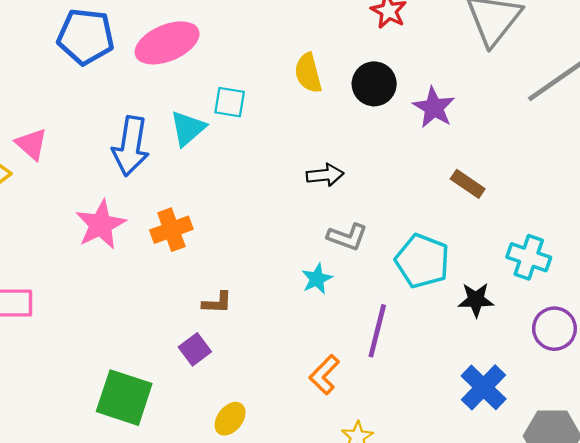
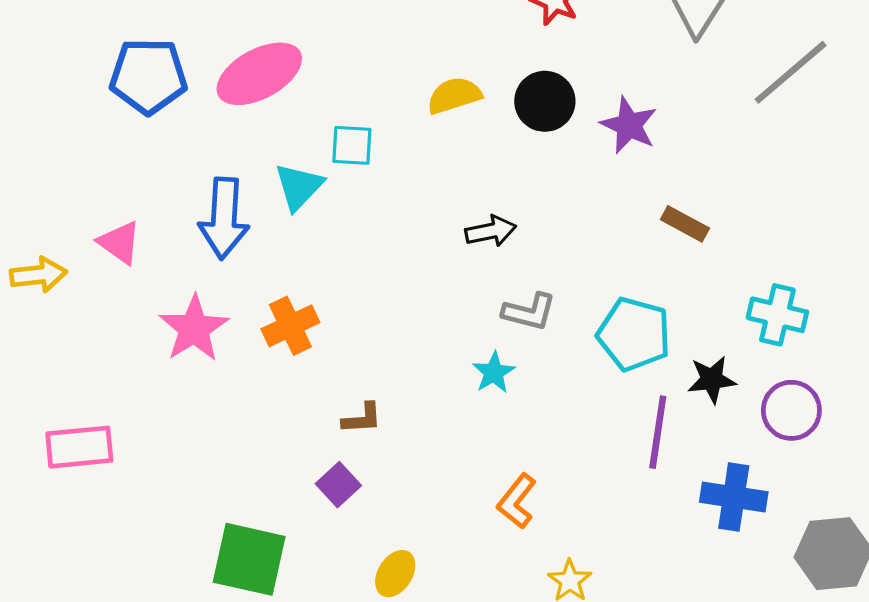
yellow semicircle: (308, 73) -> (454, 96), turned 93
pink triangle: (31, 144) -> (120, 243), moved
purple circle: (554, 329) -> (791, 410), moved
purple line: (377, 331) -> (658, 432), moved
blue cross: (484, 387) -> (734, 497), turned -30

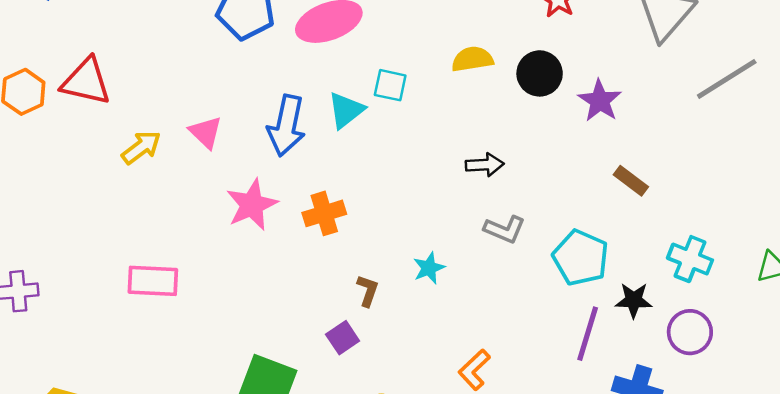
yellow arrow: (38, 275) -> (141, 147), turned -39
cyan star: (494, 373) -> (429, 268), moved
brown L-shape: (362, 418) -> (368, 291), turned -76

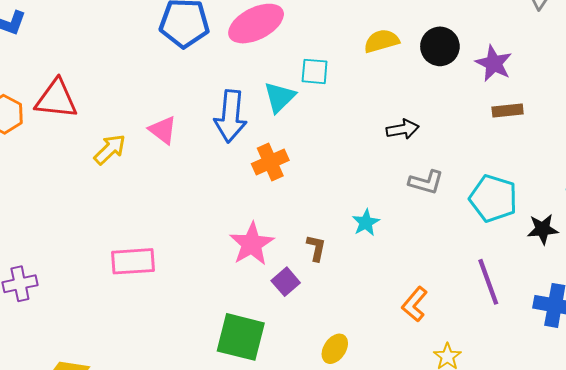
brown rectangle: (631, 181) -> (508, 110), moved, turned -36
pink star: (252, 205) -> (252, 244), moved
orange cross: (324, 213) -> (270, 162), moved
purple line: (588, 334) -> (488, 282), moved, turned -30
purple square: (343, 338) -> (286, 282), moved

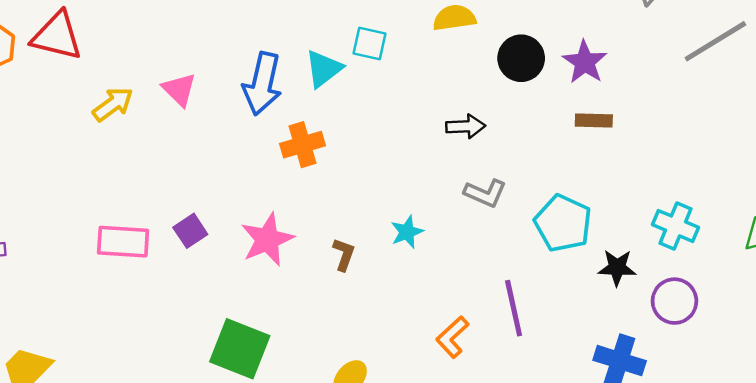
black circle: (440, 46) -> (521, 58), moved
purple square: (286, 282) -> (190, 231), moved
purple line: (488, 282) -> (514, 308), moved

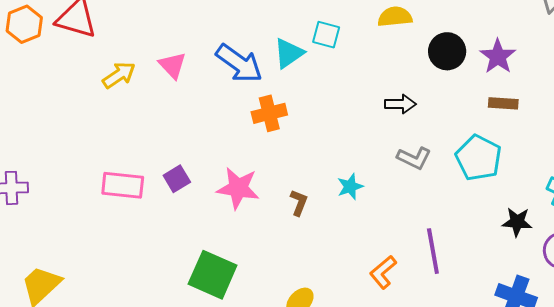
blue arrow: (262, 84) -> (239, 63), turned -69
cyan pentagon: (563, 223) -> (479, 158), moved
pink star: (267, 239) -> (238, 188), turned 30

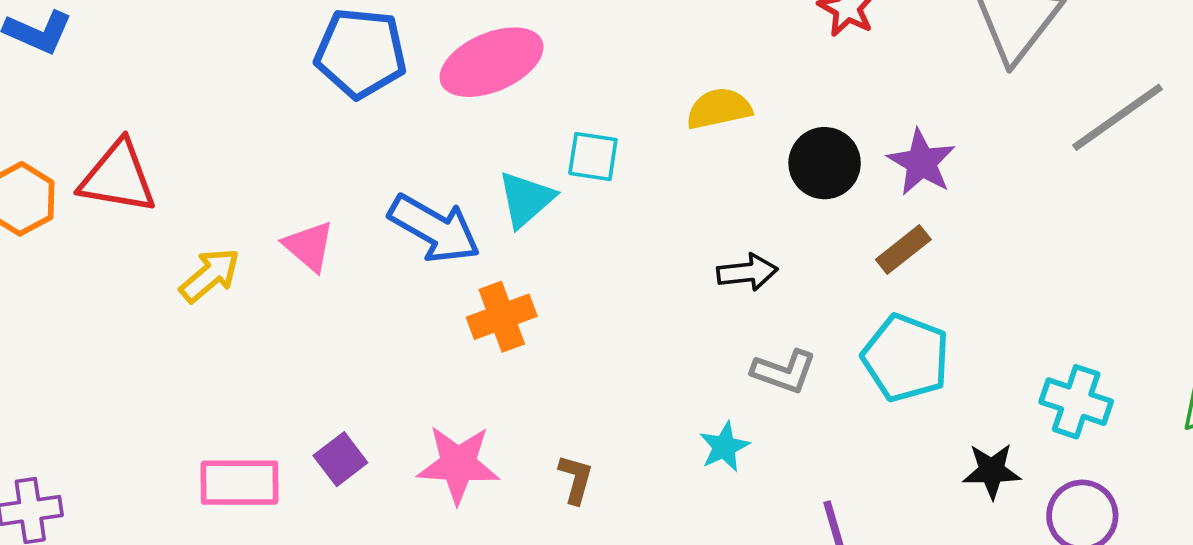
brown rectangle: (503, 103) -> (903, 250), moved, turned -36
cyan star: (350, 187) -> (724, 447), moved

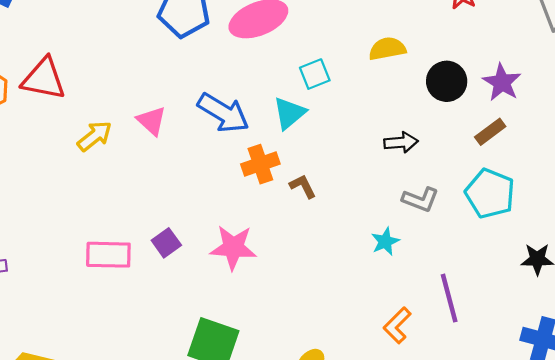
cyan square: (593, 156) -> (315, 74), turned -32
cyan triangle: (526, 199) -> (289, 113), moved
brown L-shape: (576, 479) -> (303, 186), moved, turned -44

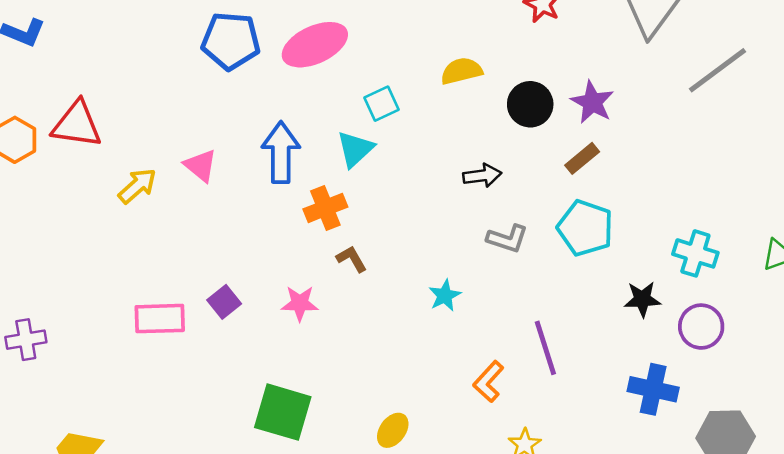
blue arrow: (223, 113) -> (281, 152), turned -118
brown L-shape: (303, 186) -> (352, 259), moved
cyan star: (385, 241) -> (445, 296), moved
pink star: (233, 248) -> (300, 303), size x0.7

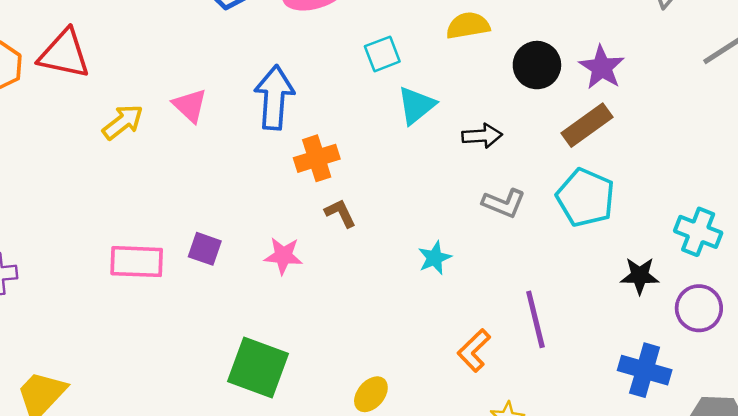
cyan triangle: (355, 149) -> (416, 105), moved
brown rectangle: (582, 158) -> (587, 125), size x1.4
purple square: (224, 302) -> (205, 249), turned -36

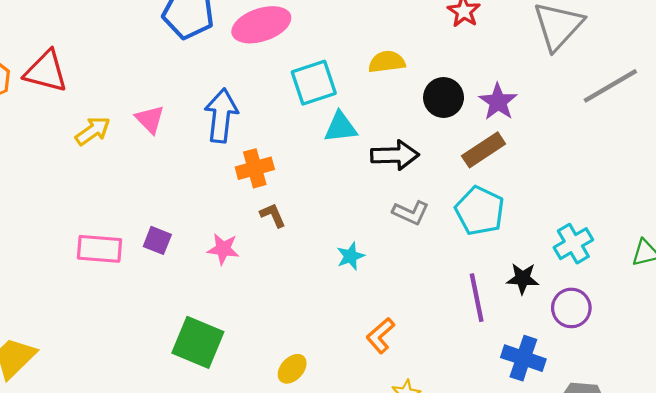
cyan square: (382, 54) -> (314, 83), size x1.5
cyan triangle: (416, 105) -> (341, 127), turned 30
black arrow: (482, 136) -> (395, 155), size x1.4
cyan cross: (698, 232) -> (573, 244), turned 36
purple line: (535, 319) -> (477, 298), moved

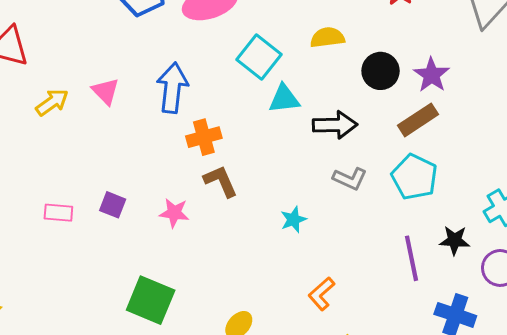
cyan square: (314, 83) -> (259, 57), turned -33
brown L-shape: (273, 215) -> (221, 181), size x1.4
pink rectangle: (100, 249) -> (58, 213), size x0.7

